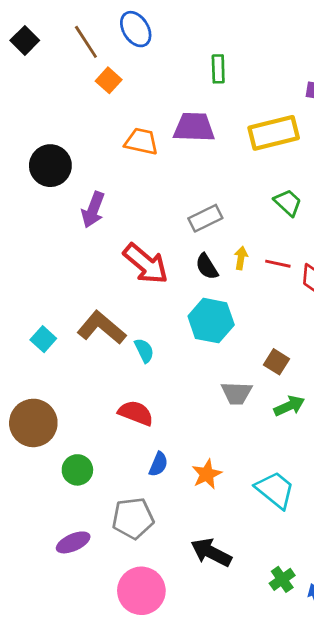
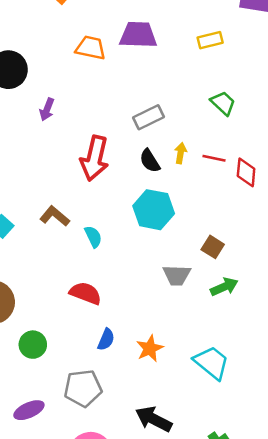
yellow rectangle: (274, 133) -> (210, 40), size x0.6
purple arrow: (93, 210) -> (47, 109), size x0.7
red arrow: (146, 264) -> (94, 158), turned 63
brown L-shape: (102, 328) -> (55, 216), size x0.7

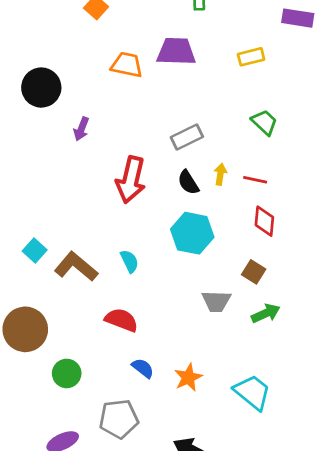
red diamond: (246, 172) -> (264, 221), moved
brown L-shape: (55, 216) -> (76, 267), moved, size x1.4
blue semicircle: (106, 339) -> (143, 368), turned -75

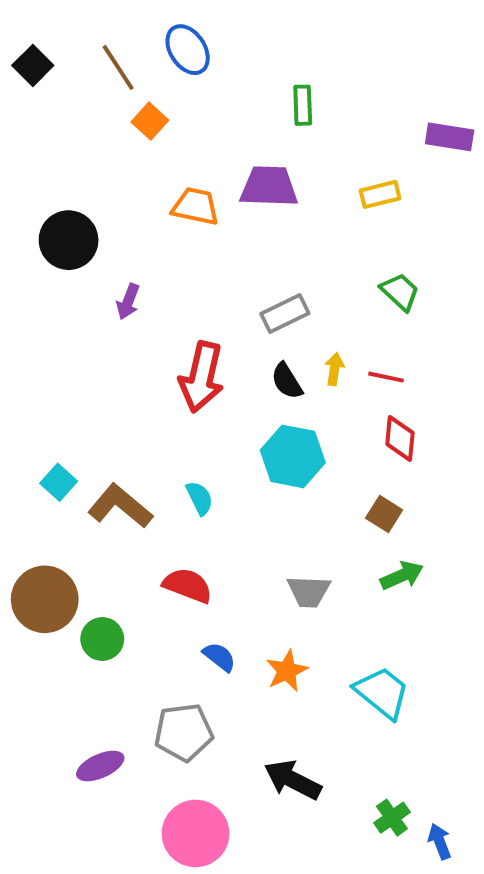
gray trapezoid: (216, 301) -> (309, 591), moved
green circle: (67, 373) -> (102, 639), moved

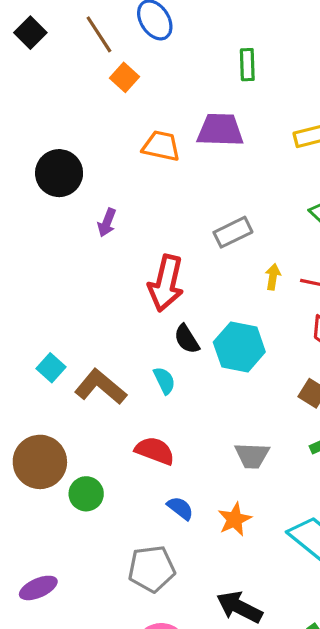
black semicircle: (287, 381) -> (187, 339), moved
purple ellipse: (100, 766) -> (38, 588), moved

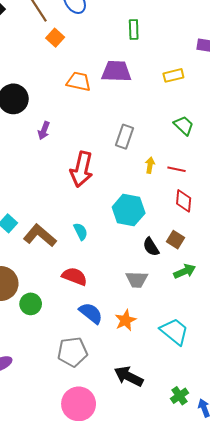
gray rectangle: (233, 232) -> (124, 137), turned -45
black semicircle: (187, 339) -> (151, 247), moved
blue semicircle: (180, 508) -> (91, 313), size x1.4

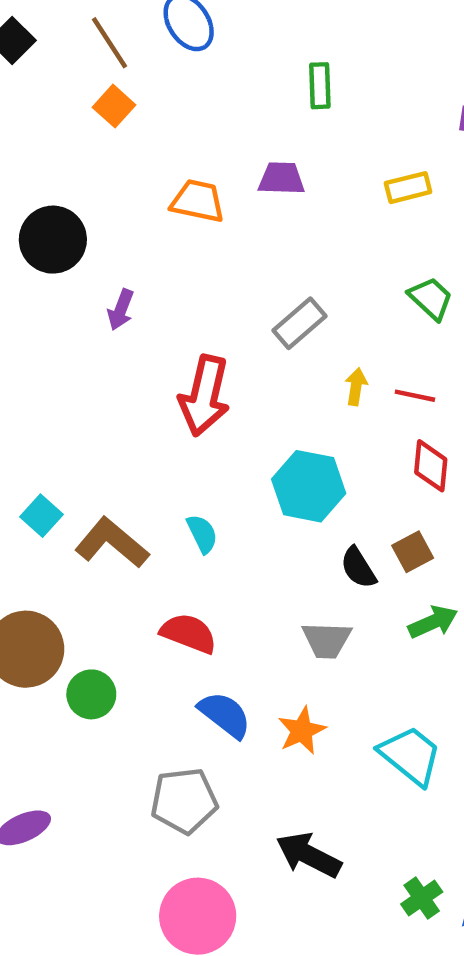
orange square: (55, 38) -> (114, 106), moved
purple trapezoid: (116, 71) -> (281, 178), size x0.7
gray rectangle: (124, 137) -> (299, 323), turned 30
brown square: (175, 240) -> (413, 552), turned 30

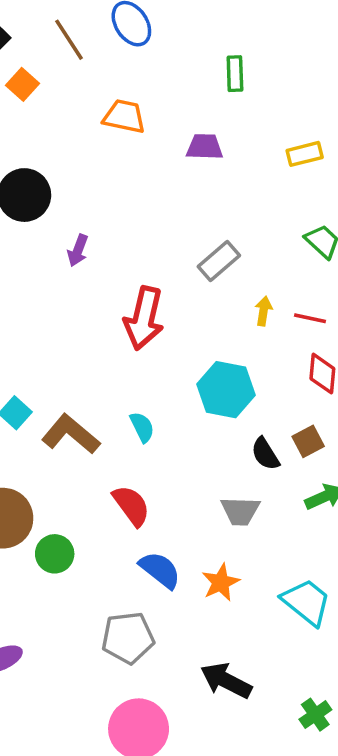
orange square: (114, 106) -> (23, 84), moved
orange trapezoid: (198, 201) -> (124, 116), moved
red semicircle: (189, 633) -> (131, 506), turned 33

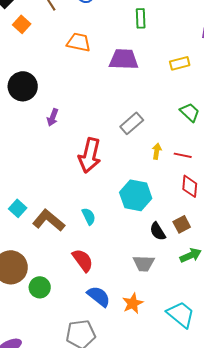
purple trapezoid: (205, 147) -> (124, 59), size x1.4

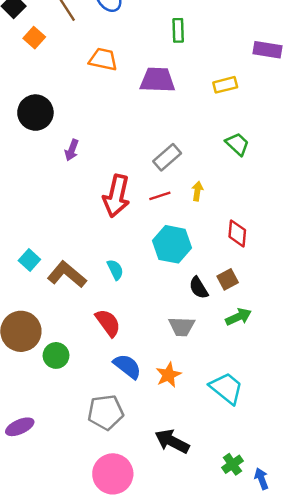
red line: (183, 155) -> (160, 196), moved, turned -30

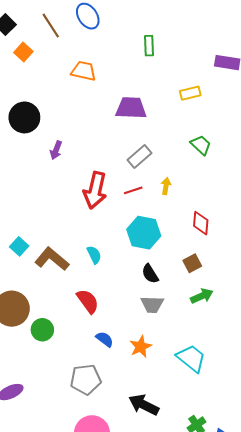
purple trapezoid: (158, 80) -> (131, 108), moved
black semicircle: (199, 288) -> (150, 274), moved
blue semicircle: (127, 366) -> (105, 339), size x0.7

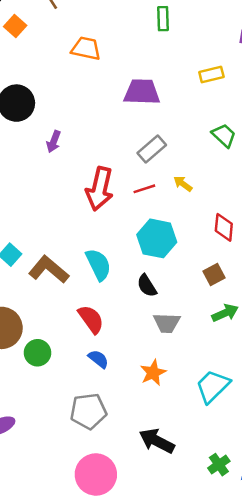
yellow arrow: (166, 186) -> (183, 184), turned -63
cyan semicircle: (94, 255) -> (98, 265), size x1.5
black semicircle: (150, 274) -> (147, 286), moved
blue semicircle: (105, 339) -> (98, 359), moved
cyan trapezoid: (191, 358) -> (213, 386), turned -84

